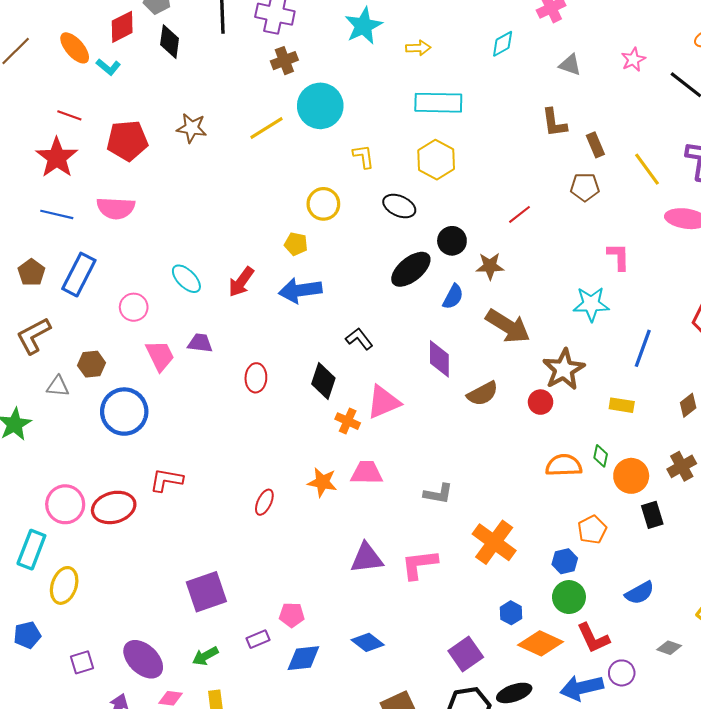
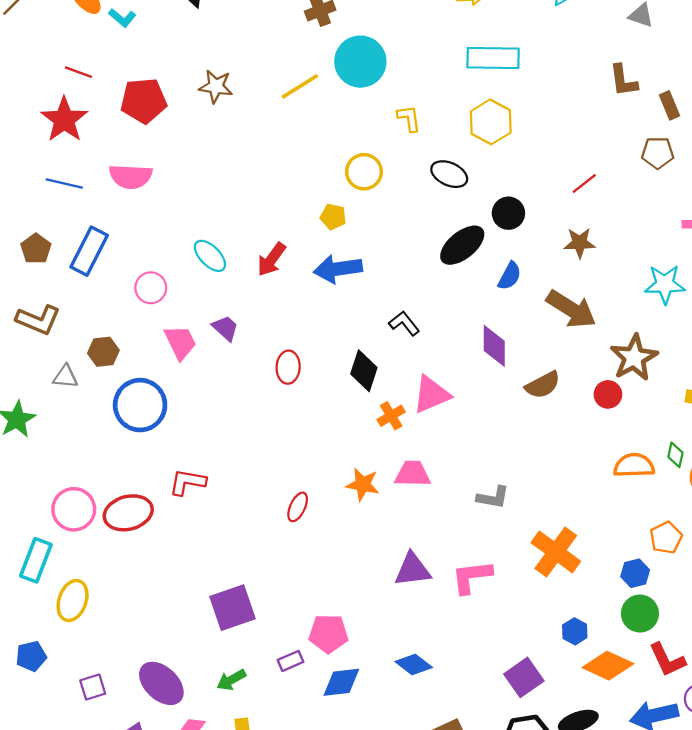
brown star: (490, 266) -> (580, 243), moved
brown L-shape: (34, 336) -> (38, 320), turned -129
purple trapezoid: (200, 343) -> (225, 328), turned 35
orange cross: (348, 421) -> (391, 416), turned 35
pink pentagon: (292, 615) -> (328, 634), size x1.4

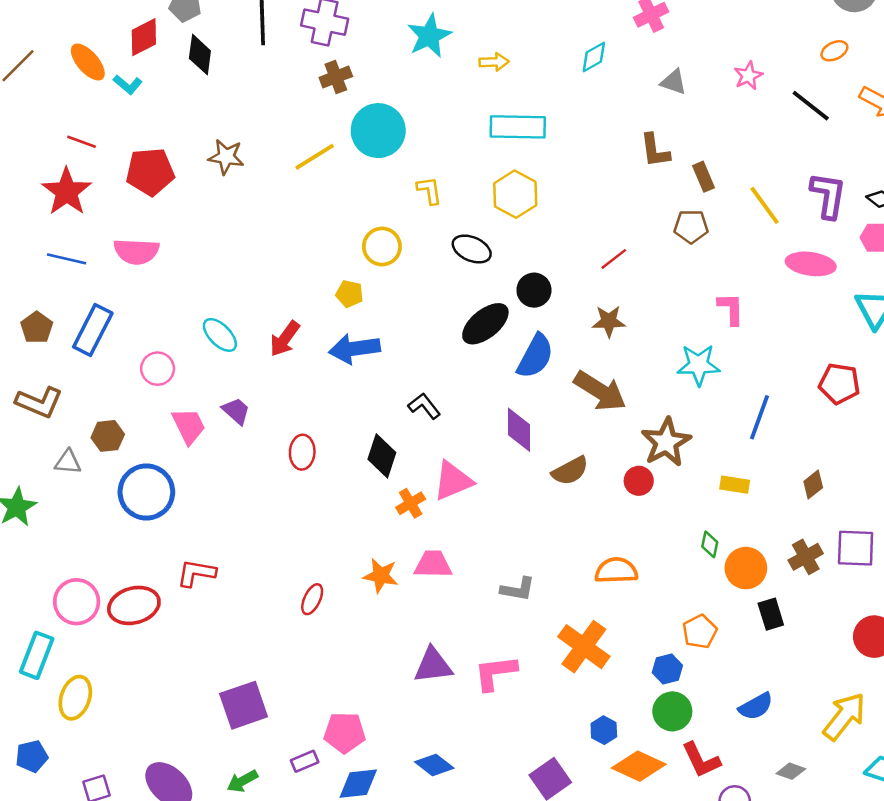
blue semicircle: (510, 276) -> (535, 356), size x1.5
orange semicircle: (634, 465) -> (616, 571), moved

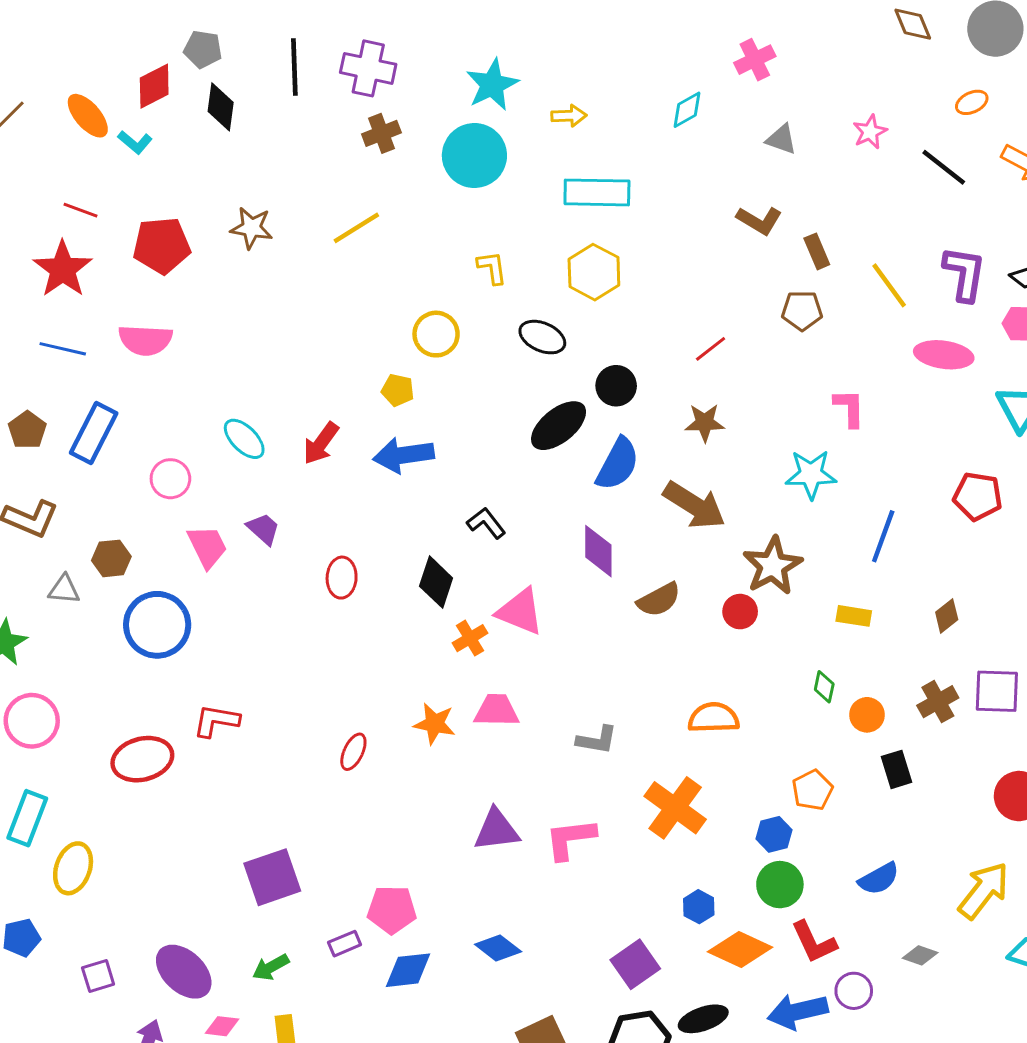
cyan circle: (378, 131) -> (474, 156), moved
brown L-shape: (655, 151) -> (759, 220), turned -51
pink triangle: (453, 481) -> (520, 612), turned 45
orange circle: (746, 568) -> (867, 715), size x0.7
pink circle: (77, 602) -> (32, 721), moved

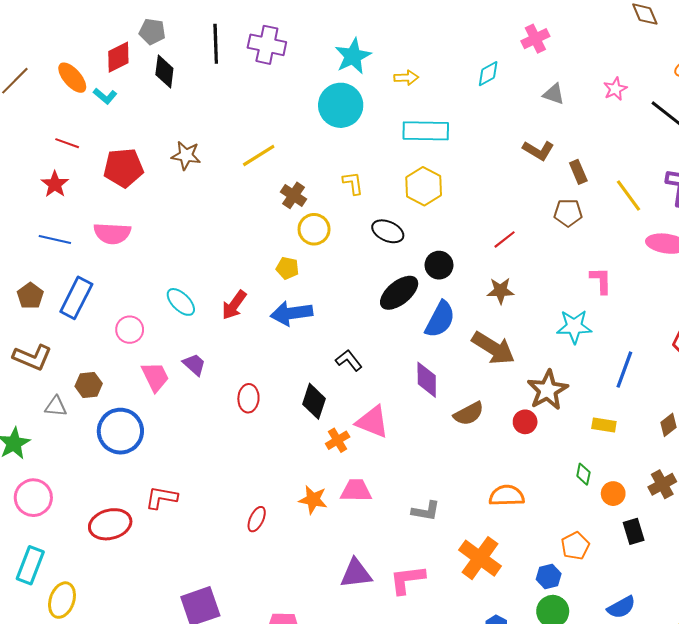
brown cross: (381, 133) -> (294, 195), moved, turned -35
red star: (63, 269) -> (55, 184), size x0.7

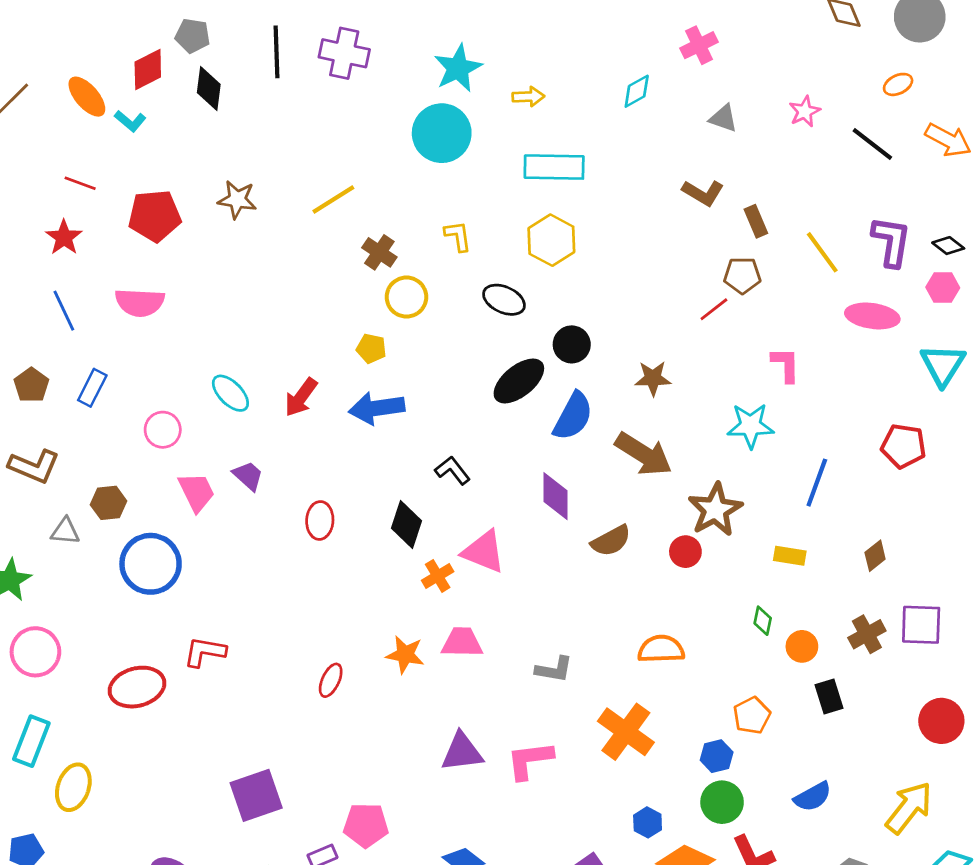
blue line: (55, 239) -> (64, 311), turned 52
red line: (505, 239) -> (714, 309), moved
blue rectangle: (76, 298) -> (92, 388), size x0.7

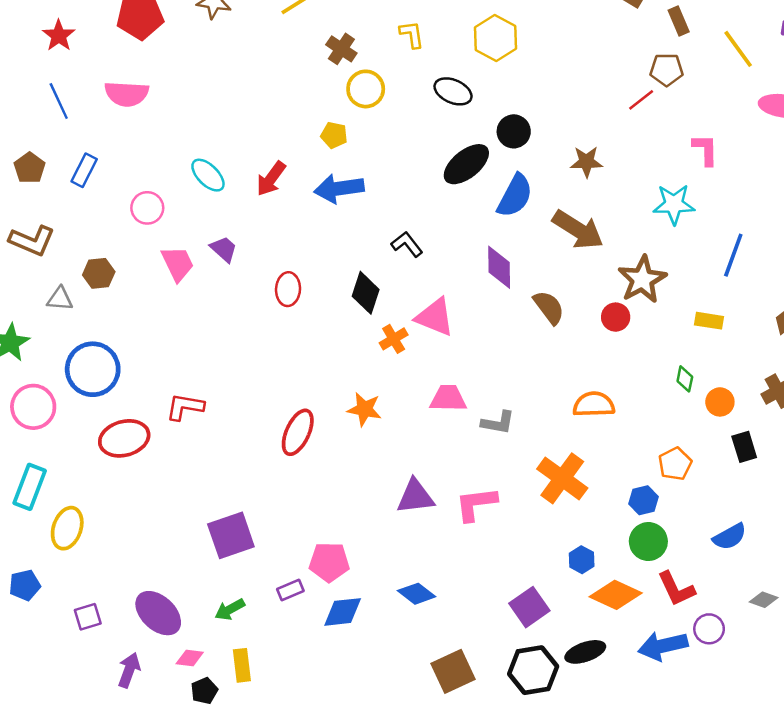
brown semicircle: (611, 541) -> (549, 307), turned -99
blue circle: (151, 564) -> (93, 369), moved
pink trapezoid: (462, 642) -> (448, 398), moved
red ellipse: (331, 680) -> (298, 432), size x1.5

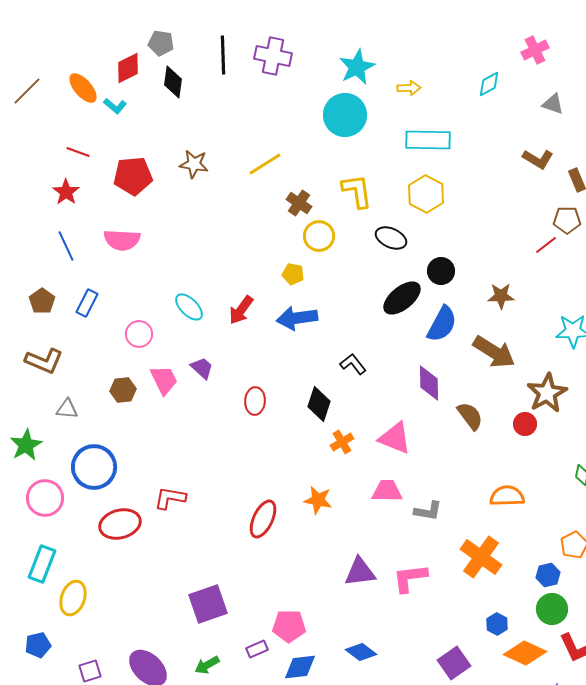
yellow L-shape: (412, 34) -> (357, 191), size x1.5
brown hexagon: (99, 273) -> (123, 390), moved
pink triangle: (435, 317) -> (395, 438), moved

